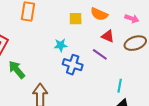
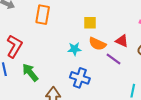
orange semicircle: (99, 14) -> (97, 44), moved
blue cross: (73, 65) -> (80, 78), moved

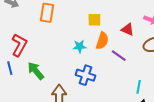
red triangle: (122, 41) -> (128, 29), moved
orange semicircle: (97, 44) -> (102, 41), turned -96

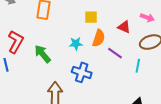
green arrow: (36, 71) -> (43, 54), moved
cyan line: (139, 87) -> (138, 66), moved

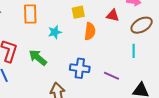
cyan star: (76, 44) -> (55, 32), moved
purple line: (115, 53) -> (112, 76), moved

